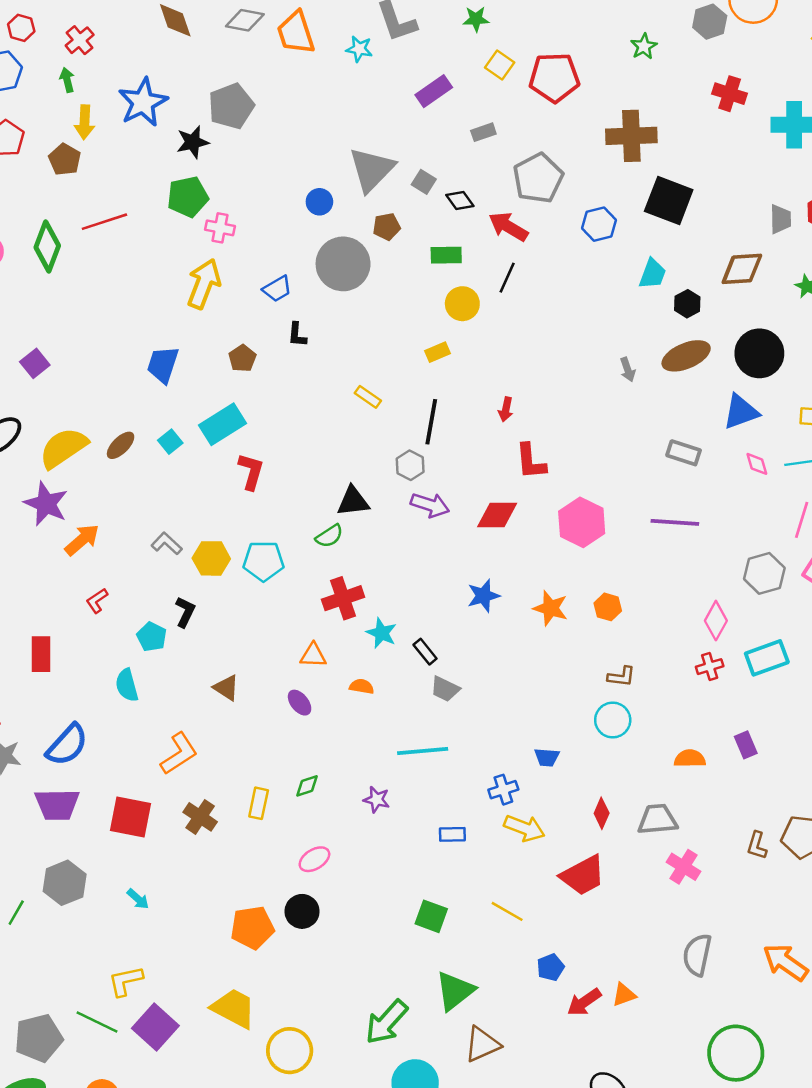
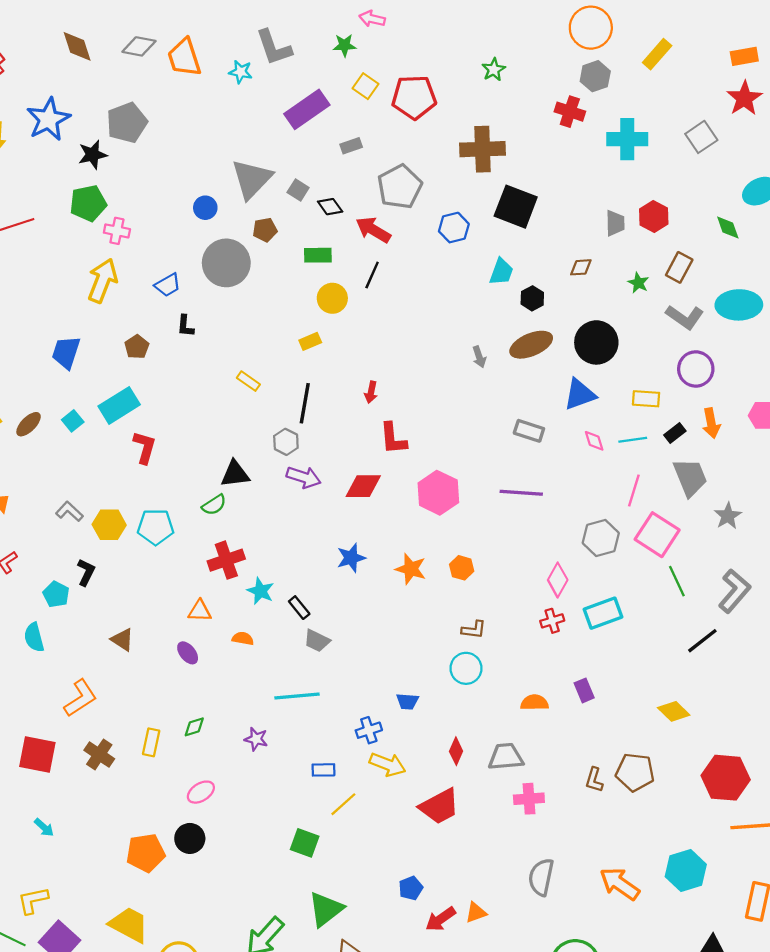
gray hexagon: (710, 22) -> (595, 76), moved
purple rectangle: (434, 91) -> (307, 109), size x1.4
brown diamond: (742, 269) -> (581, 267), size x0.6
pink cross: (684, 867) -> (529, 799), turned -36
yellow line: (507, 911) -> (343, 804), moved, turned -72

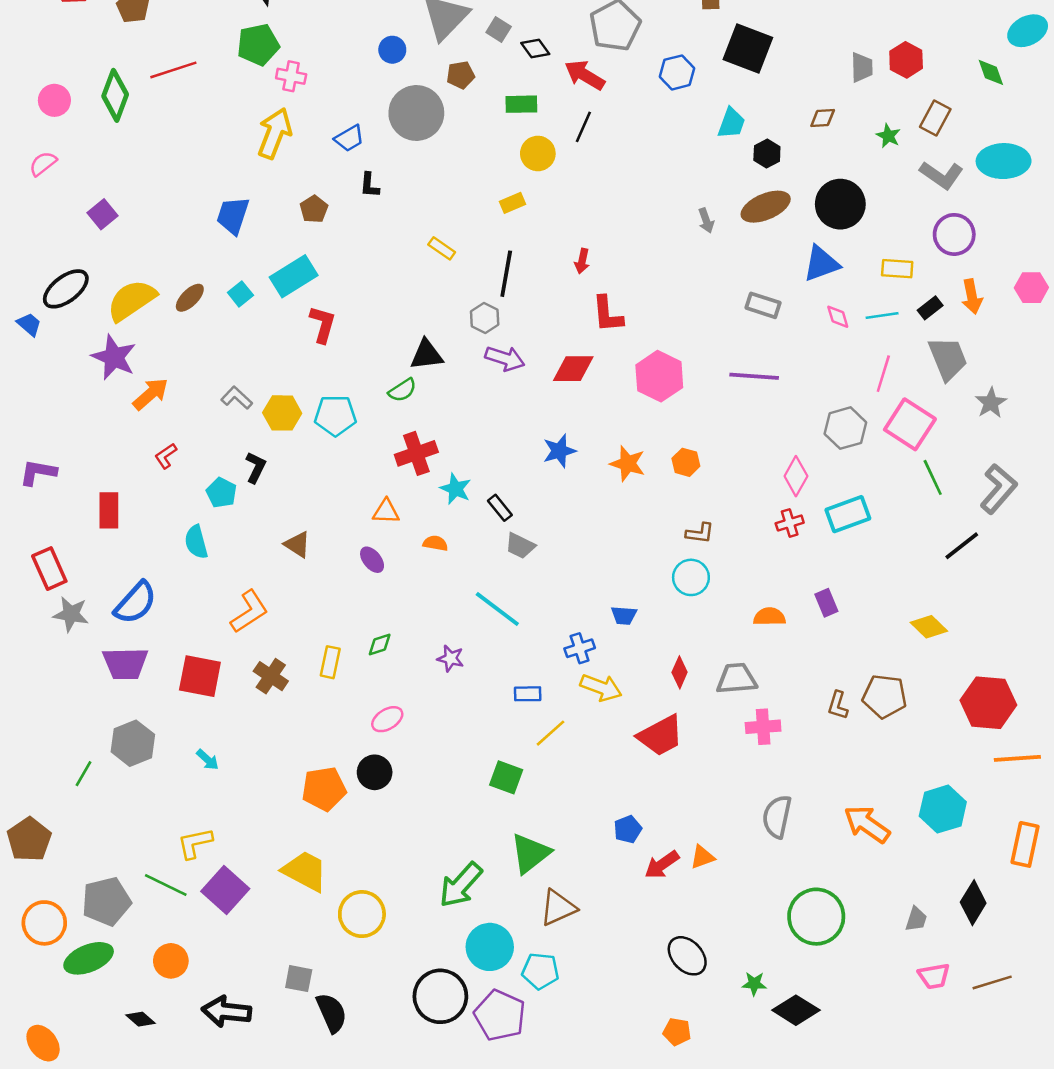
cyan line: (297, 696) -> (497, 609), turned 42

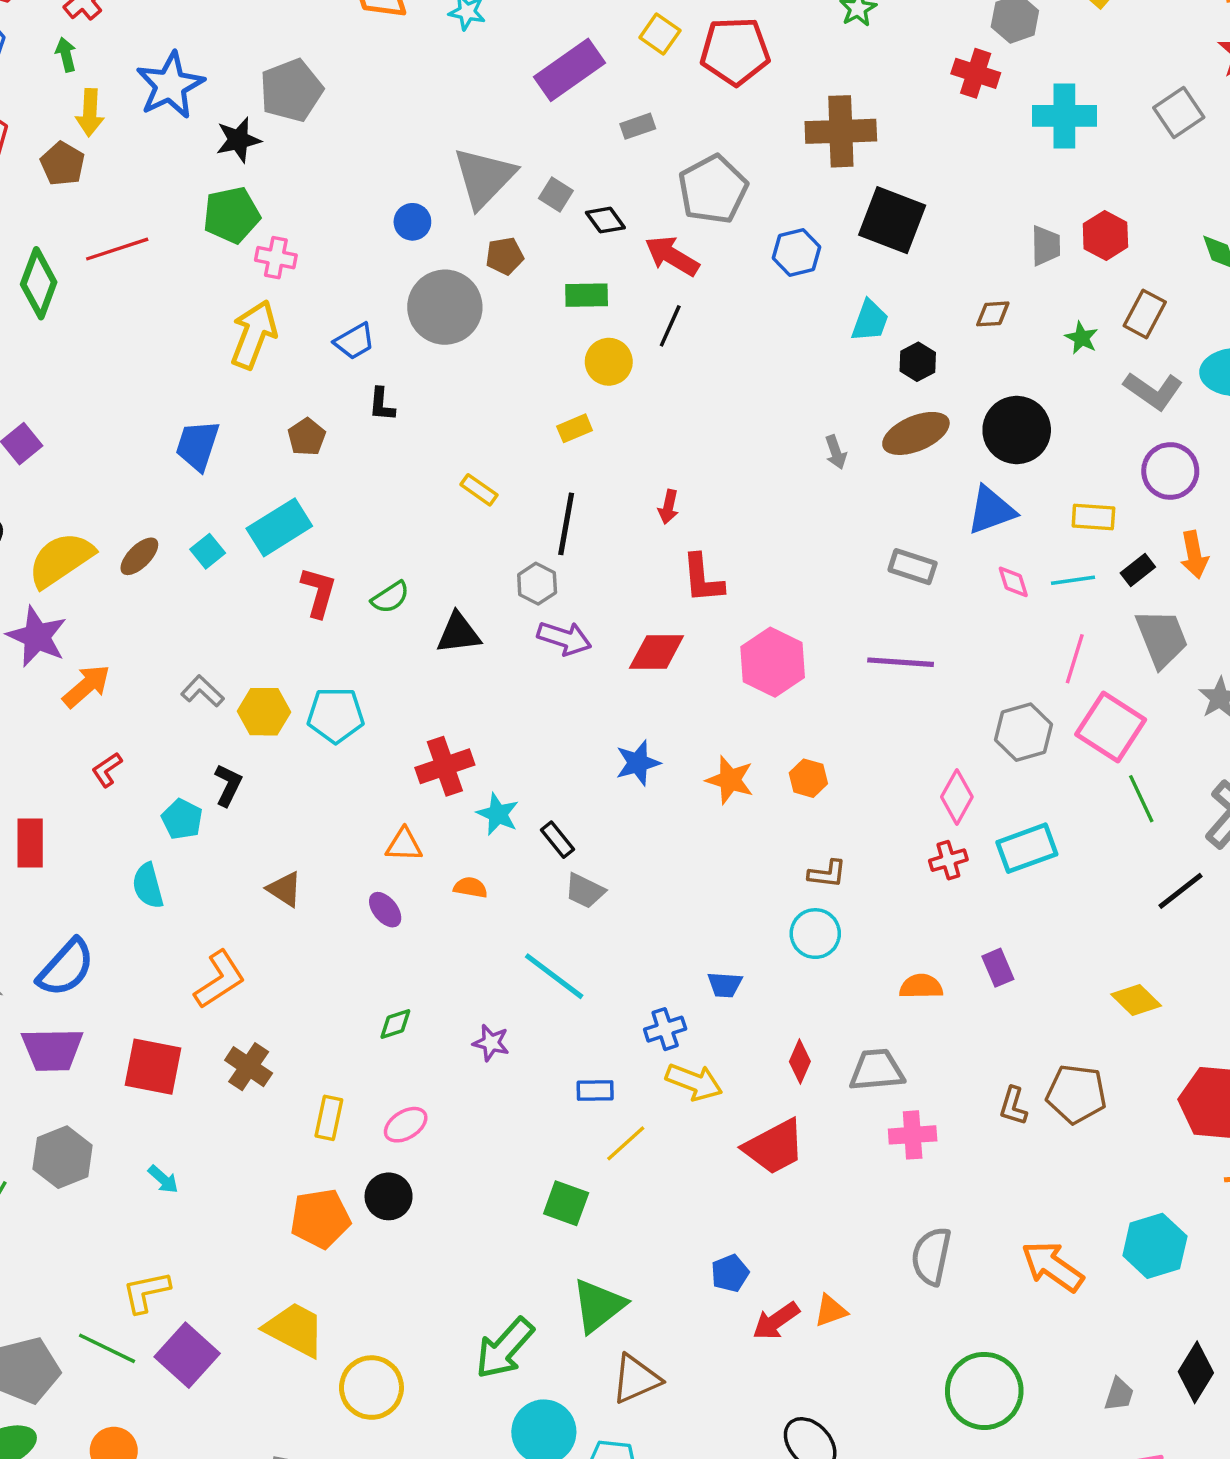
green semicircle: (402, 390) -> (390, 597), moved
yellow rectangle: (330, 662) -> (329, 1118), moved

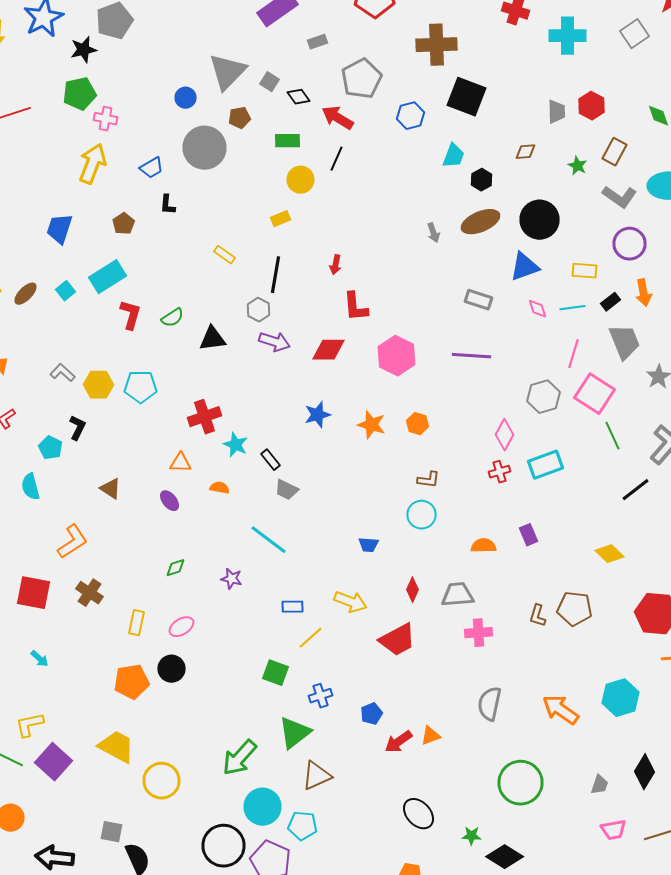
blue cross: (665, 1029) -> (320, 696), moved

